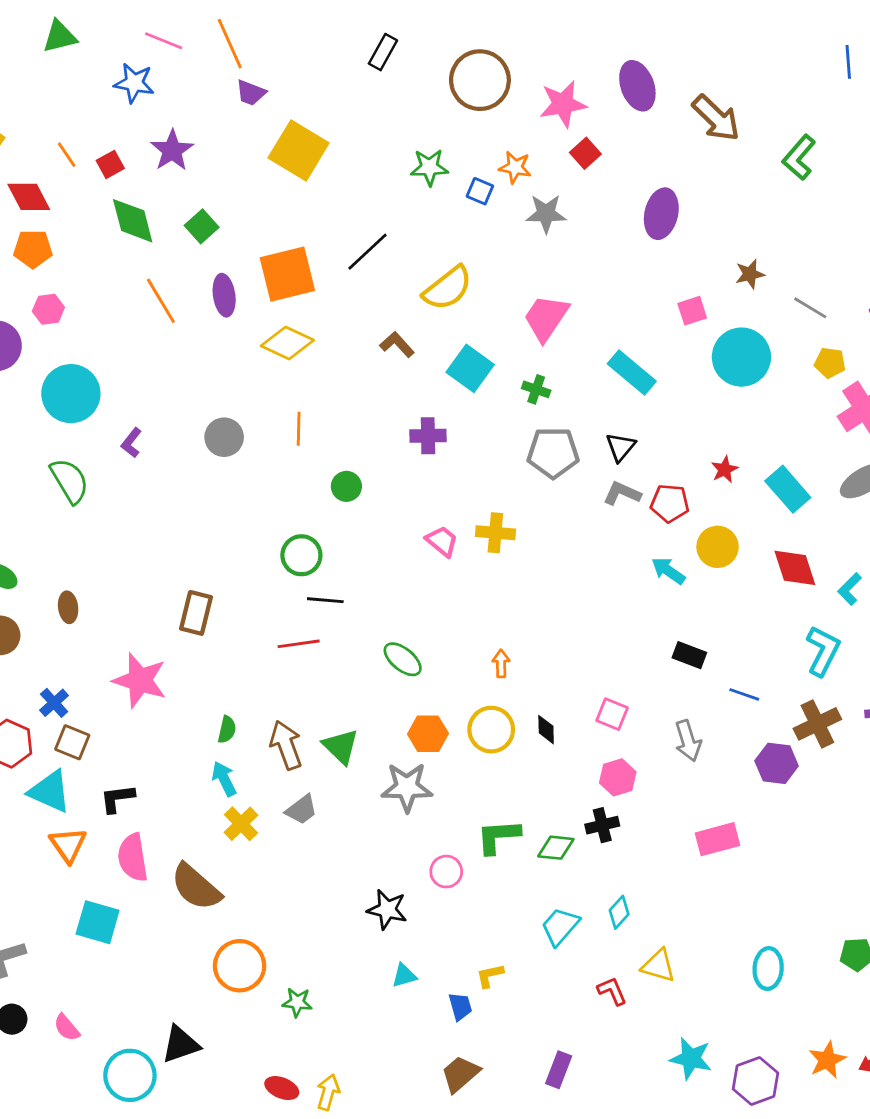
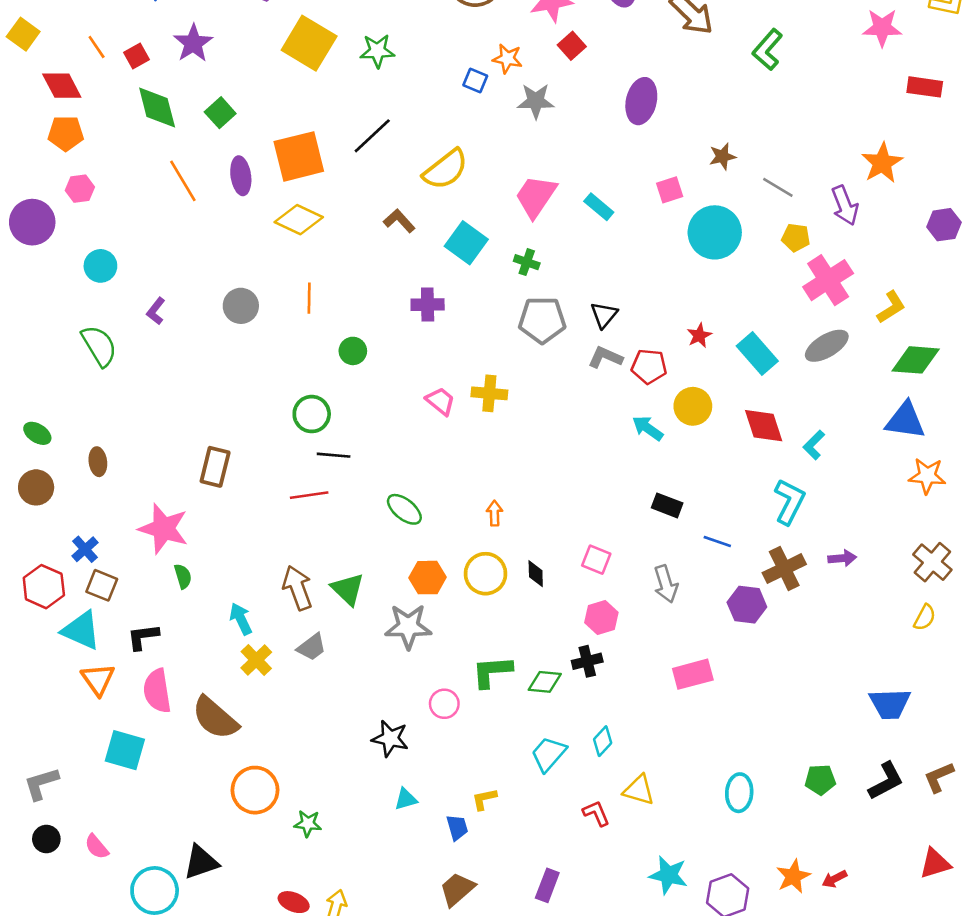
green star: (429, 167) -> (377, 51), moved
cyan rectangle: (632, 373) -> (599, 207), moved, size x0.7
cyan circle: (71, 394) -> (100, 266), size x0.6
green semicircle: (227, 730) -> (183, 576), moved, turned -30

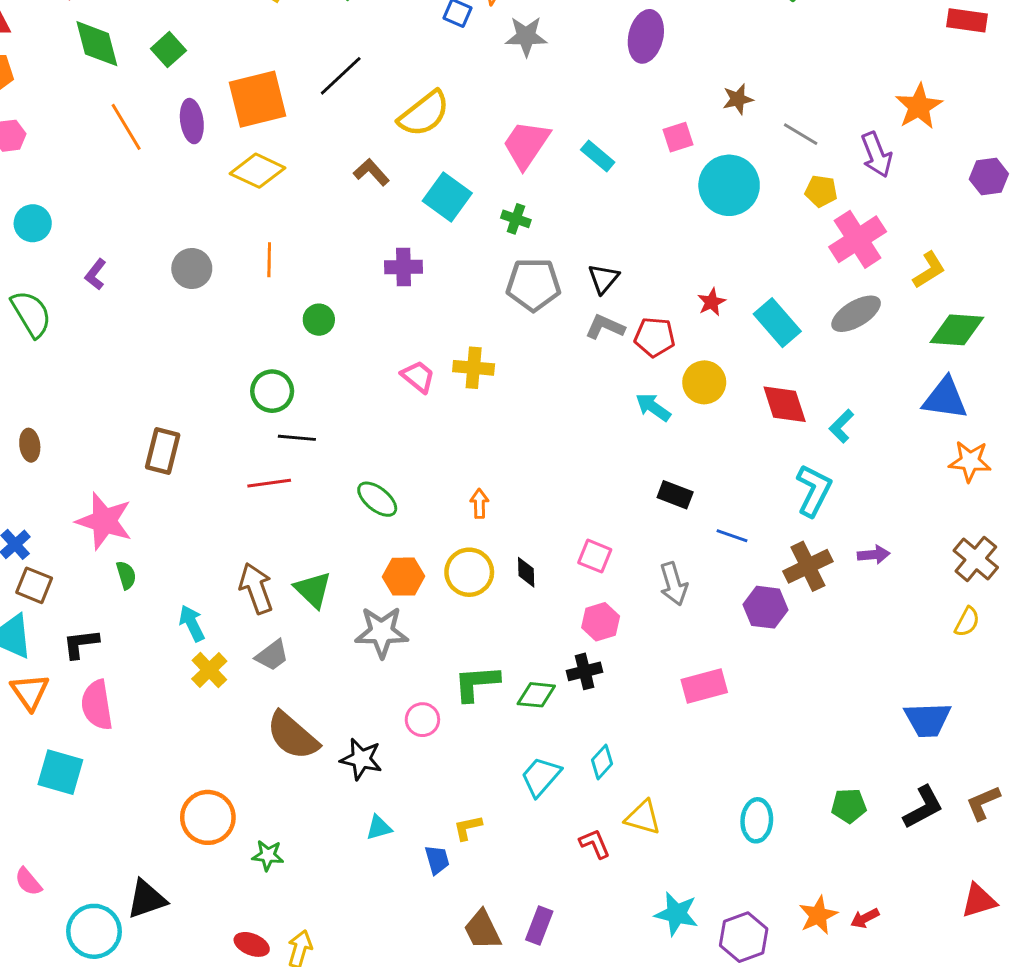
brown semicircle: (215, 718) -> (293, 736), moved
brown trapezoid: (457, 889) -> (482, 930), moved, turned -75

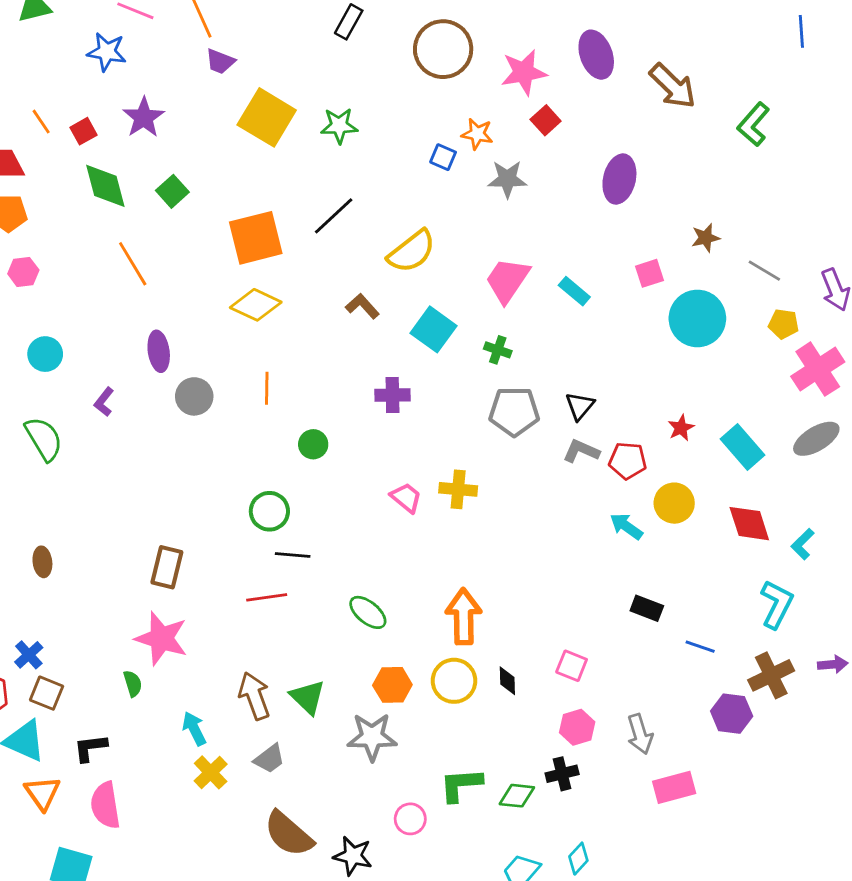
purple ellipse: (192, 121) -> (159, 351), moved
orange arrow: (479, 504) -> (464, 617), size x2.0
pink star: (104, 521) -> (161, 638), moved
gray arrow: (674, 584) -> (640, 734), moved

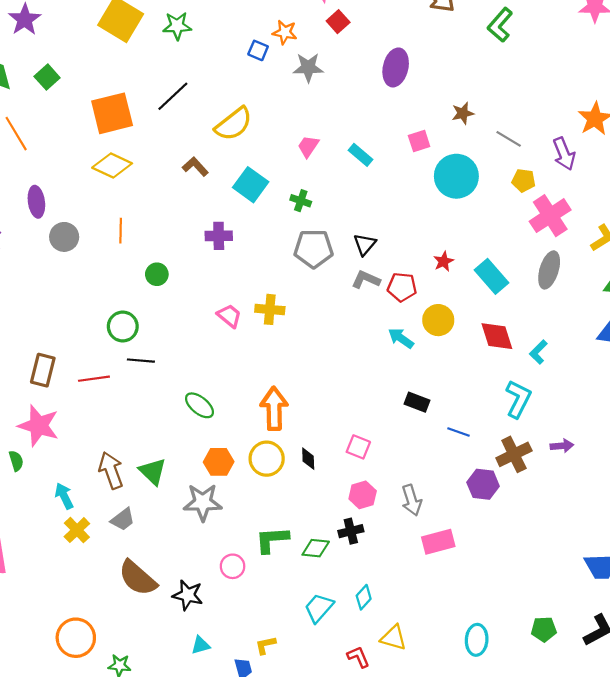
pink trapezoid: (507, 280) -> (308, 146), size x0.6
gray ellipse: (816, 439) -> (549, 270), turned -42
red line: (267, 597) -> (94, 379), moved

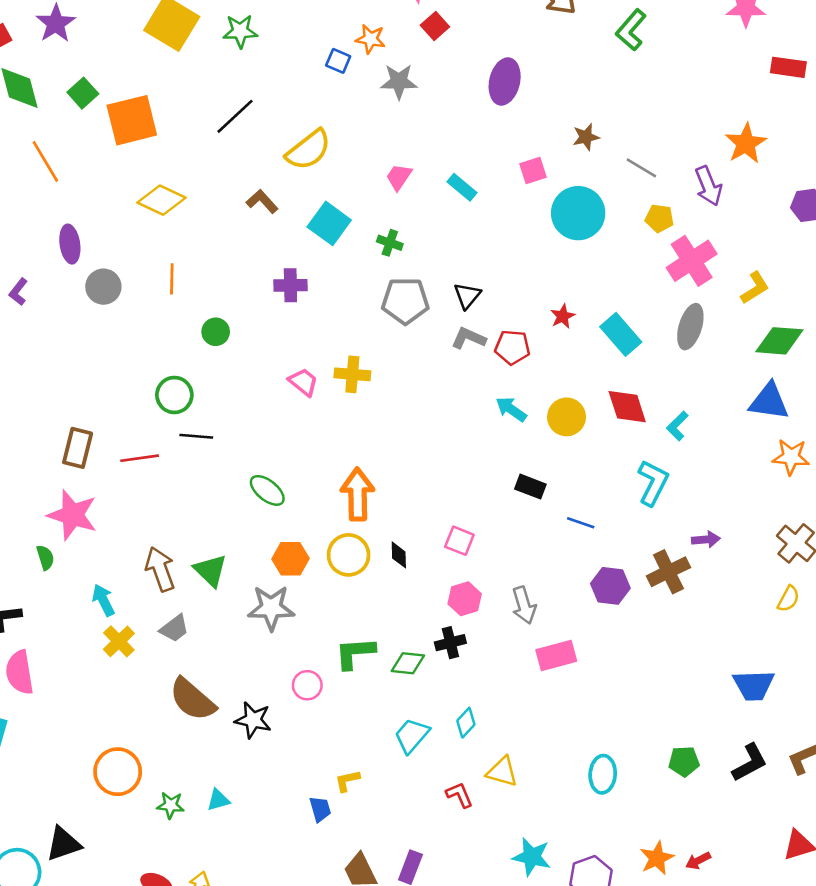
orange square: (112, 113) -> (132, 120), moved
yellow circle: (438, 320) -> (567, 417), moved
brown cross: (514, 454) -> (668, 572), moved
cyan triangle: (201, 645) -> (218, 800), moved

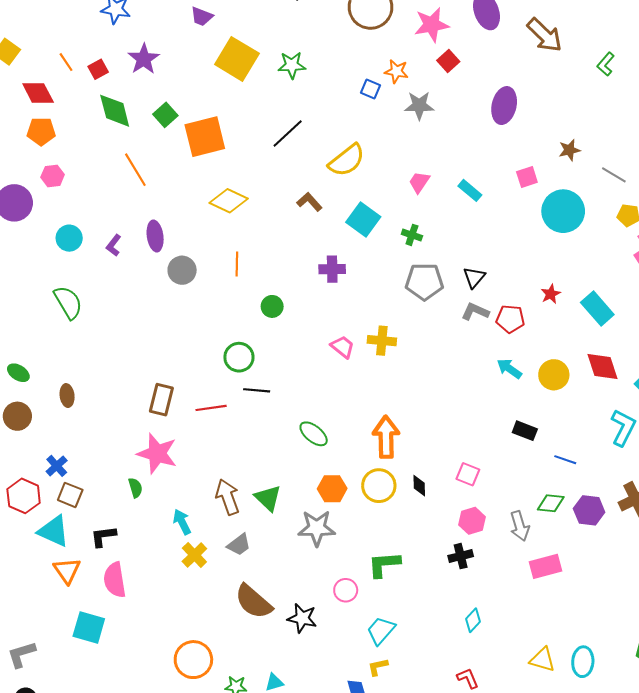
green L-shape: (631, 30) -> (606, 64), size x0.7
purple L-shape: (18, 292) -> (114, 245), moved
green diamond: (408, 663) -> (551, 503), moved
cyan trapezoid: (412, 736) -> (381, 631), moved
yellow triangle: (502, 772) -> (542, 660), moved

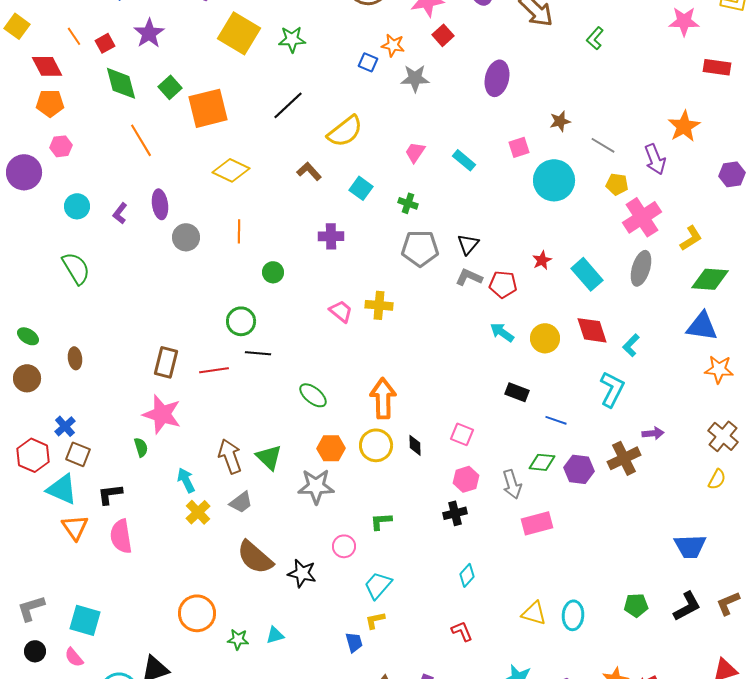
cyan square: (363, 219) -> (361, 188), size x0.7
green L-shape: (384, 564) -> (381, 521), size x0.7
cyan square: (89, 628) -> (85, 620), moved

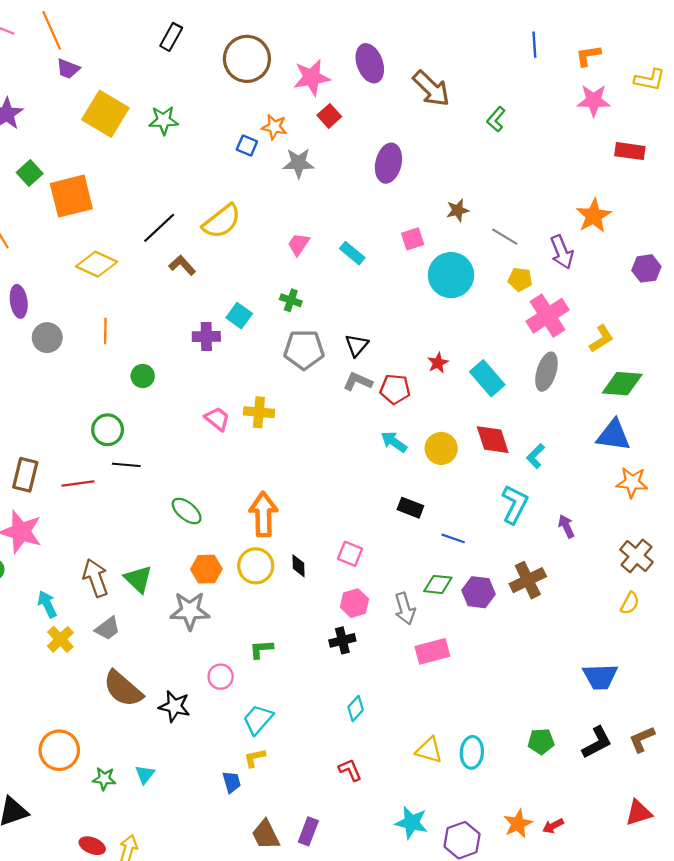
black line: (288, 105) -> (159, 228), moved
cyan square: (361, 188) -> (239, 316), moved
purple arrow: (653, 433) -> (566, 526), moved, turned -110
cyan triangle: (275, 635) -> (145, 774), turned -36

